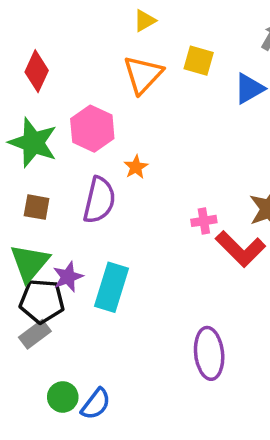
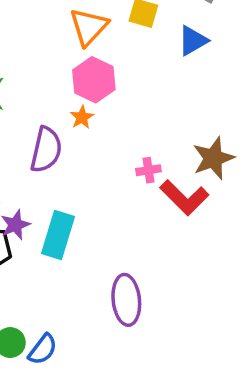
pink hexagon: (92, 129) -> (94, 80), moved
purple ellipse: (209, 353) -> (126, 300), moved

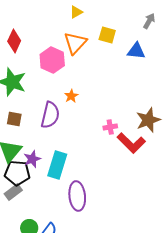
blue triangle: (193, 41) -> (136, 51), turned 36
pink hexagon: (94, 80) -> (52, 60), moved
purple ellipse: (126, 300) -> (77, 196), moved

